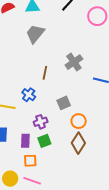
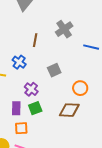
orange circle: (79, 121) -> (80, 88), moved
purple cross: (41, 122) -> (31, 89), turned -32
brown diamond: (78, 143) -> (69, 110), turned 60

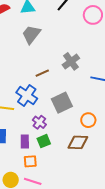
brown line: (35, 40) -> (42, 73), turned 56
blue cross: (19, 62) -> (27, 95), size x1.5
gray square: (54, 70) -> (62, 103), size x1.5

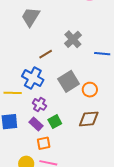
orange circle: (88, 120) -> (90, 90), moved
purple cross: (39, 122) -> (39, 104), moved
purple rectangle: (25, 142) -> (36, 124), turned -40

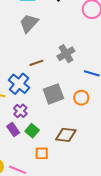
orange circle: (90, 90) -> (81, 98), moved
green square: (55, 122) -> (32, 131), turned -32
orange square: (44, 143) -> (42, 153), moved

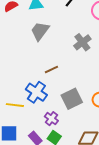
gray cross: (66, 54) -> (82, 42), moved
purple cross: (20, 111) -> (51, 119), moved

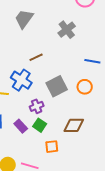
purple cross: (51, 119) -> (37, 106), turned 32

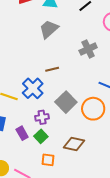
gray square: (57, 86) -> (66, 102), turned -30
orange circle: (85, 87) -> (93, 109), size x1.5

